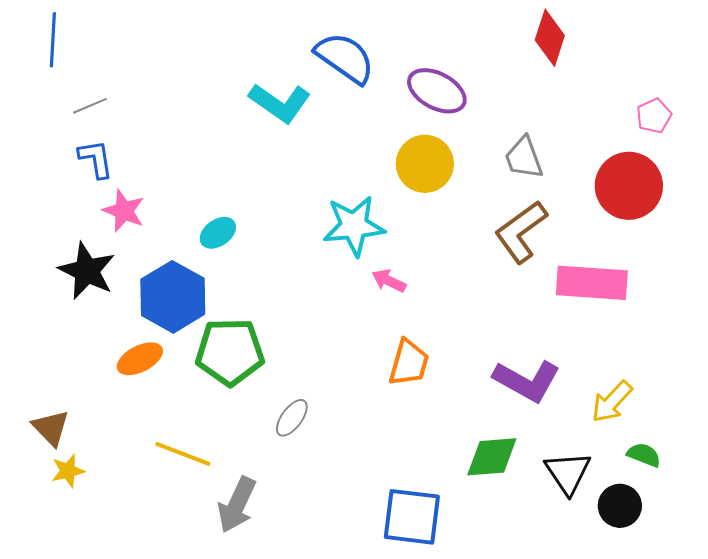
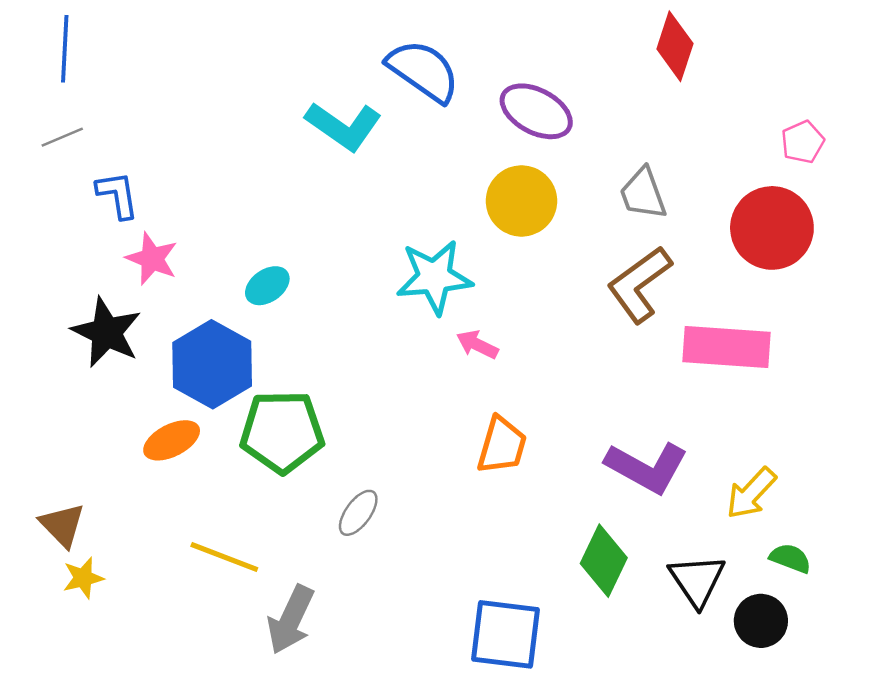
gray line: (90, 106) -> (62, 137), moved
green diamond: (492, 457) -> (604, 561), turned -60

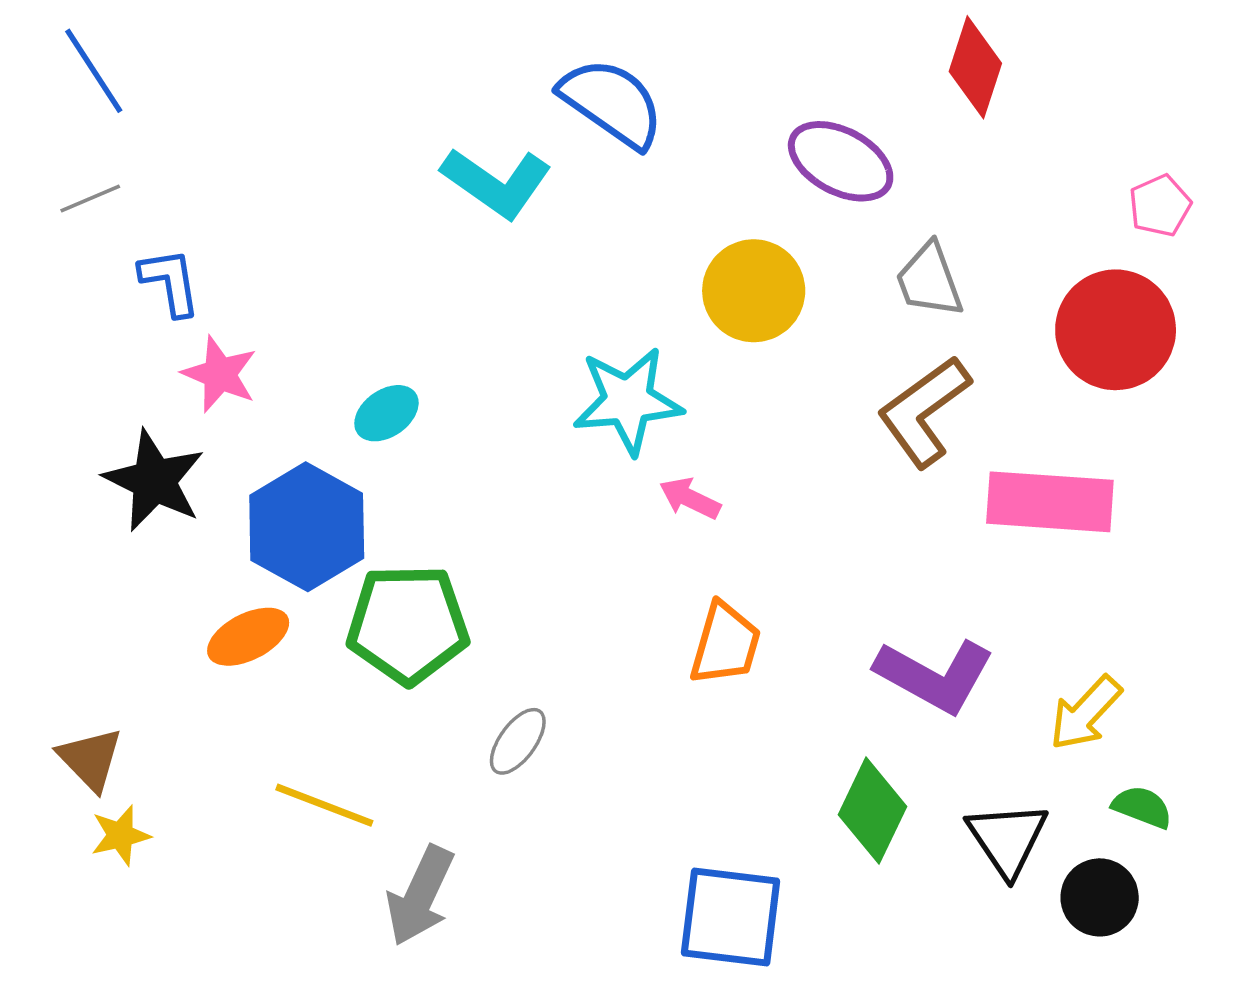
blue line: (65, 49) -> (94, 71), turned -36
purple ellipse: (536, 111) -> (841, 161), moved

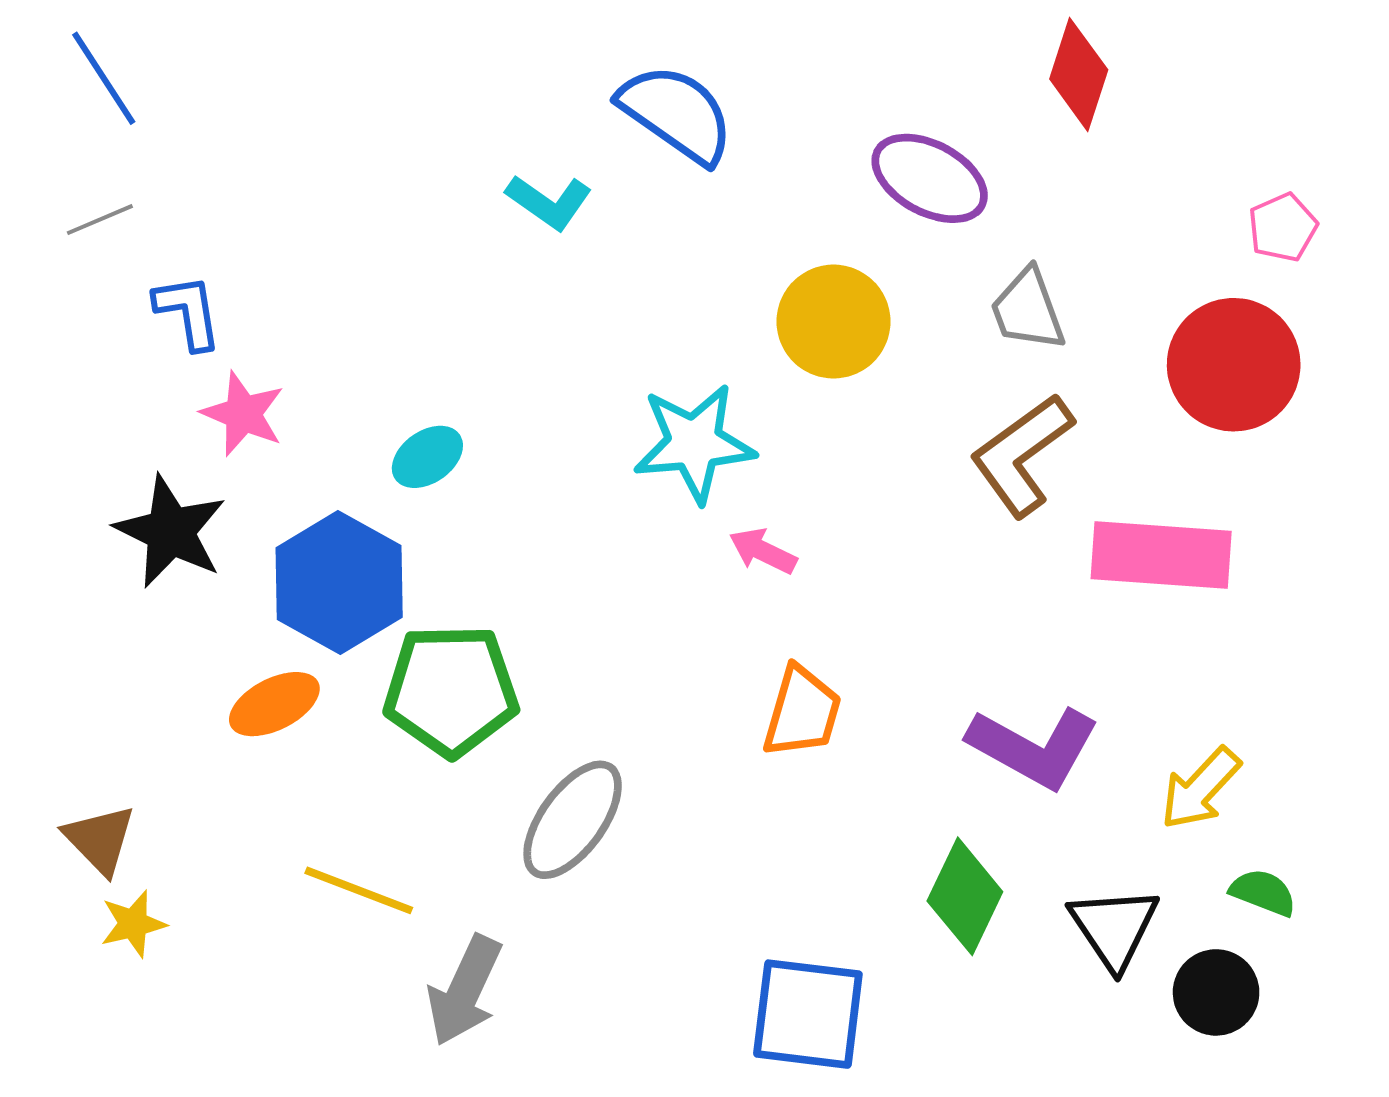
cyan L-shape: (496, 183) -> (549, 202), size x0.7
gray ellipse: (518, 741) -> (573, 820), size x1.6

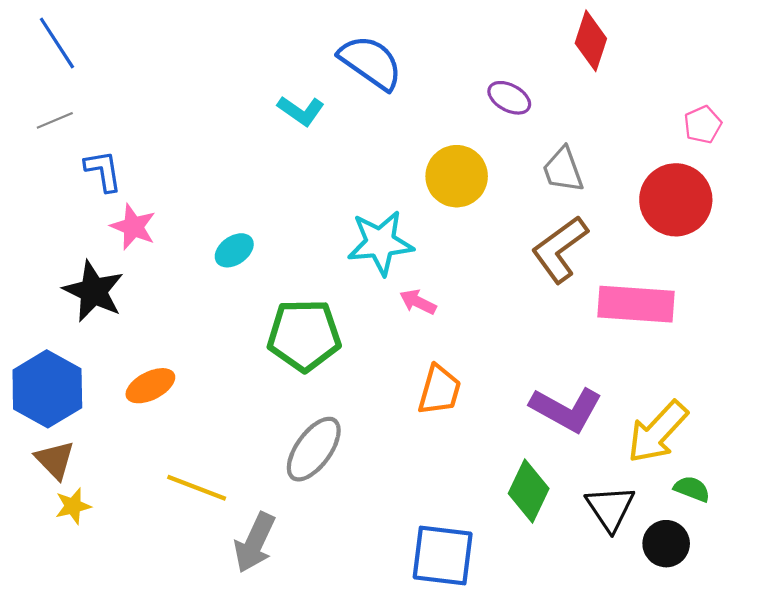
purple ellipse: (930, 178) -> (509, 98), size x0.7
blue hexagon: (339, 582) -> (47, 389), moved
green pentagon: (451, 690) -> (304, 335), moved
yellow arrow: (1200, 788) -> (658, 432), size x1.4

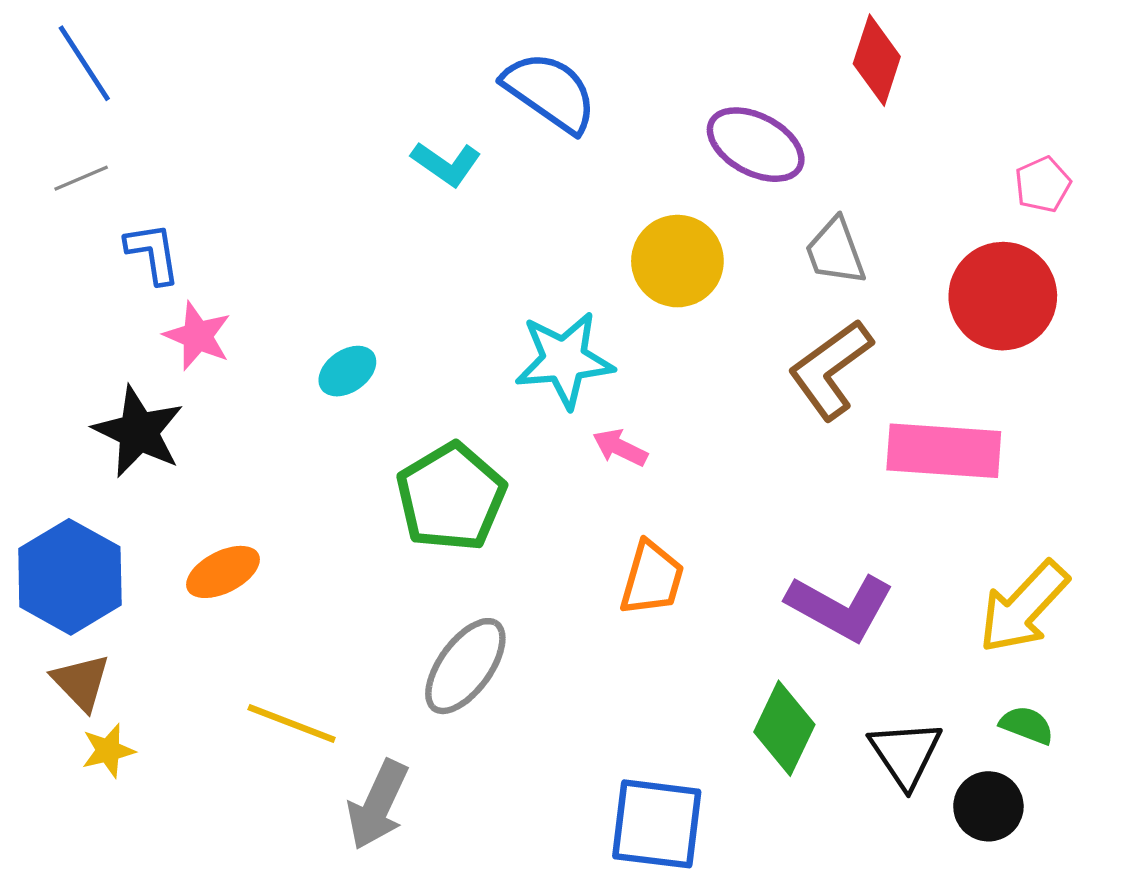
purple ellipse: (509, 98) -> (756, 145), size x1.5
green pentagon: (304, 335) -> (451, 497), turned -30
yellow arrow: (658, 432) -> (1024, 607), moved

